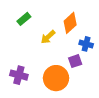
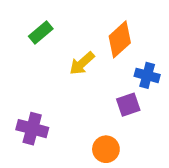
orange circle: (56, 78) -> (106, 149), moved, size x0.6

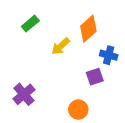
purple cross: (32, 129) -> (24, 94), turned 35

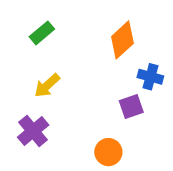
yellow arrow: (61, 46) -> (47, 86), moved

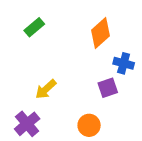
yellow arrow: (47, 86) -> (46, 89), moved
purple cross: (33, 131) -> (27, 124), moved

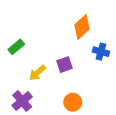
green rectangle: (34, 27) -> (16, 47), moved
purple square: (108, 88) -> (64, 65), moved

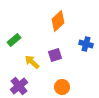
orange diamond: (82, 27) -> (58, 21), moved
yellow arrow: (37, 73) -> (32, 62), turned 84

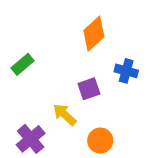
blue cross: (86, 44) -> (126, 71), moved
yellow arrow: (32, 62) -> (65, 115), moved

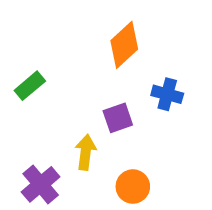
yellow arrow: (65, 115) -> (86, 152), turned 55

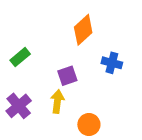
purple square: (118, 118) -> (67, 76), moved
purple cross: (41, 184) -> (19, 106), moved

